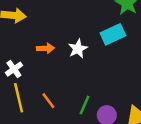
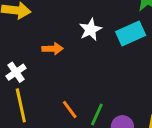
white star: (78, 49) -> (90, 30), moved
orange line: (48, 101) -> (70, 110), moved

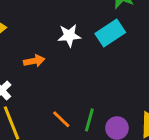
white star: (90, 30) -> (69, 36), turned 30

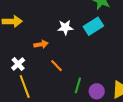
orange line: (61, 119) -> (57, 66), moved

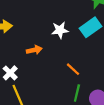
orange line: (57, 66) -> (73, 69), moved

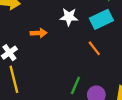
orange line: (73, 69) -> (94, 48), moved

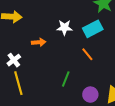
green line: (75, 85) -> (66, 79), moved

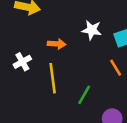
yellow line: (18, 83) -> (53, 78), moved

